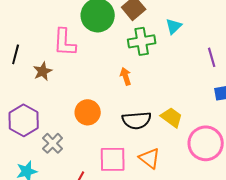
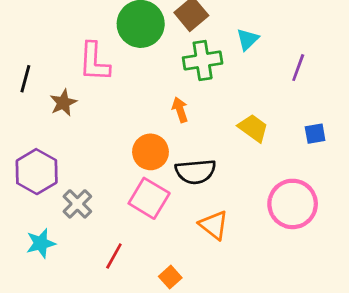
purple line: (212, 57) -> (298, 68), moved, turned 36
orange circle: (88, 112) -> (151, 152), moved
yellow trapezoid: (172, 117) -> (253, 128), moved
pink square: (113, 159) -> (149, 198), moved, turned 32

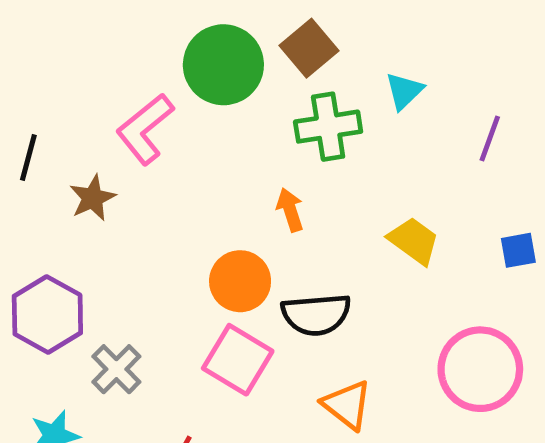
pink L-shape: (94, 62) -> (145, 129), turned 48

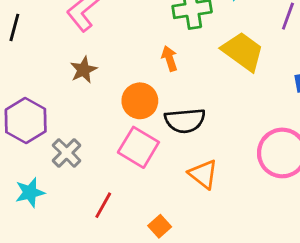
brown star: (93, 198) -> (83, 70), moved
yellow trapezoid: (414, 241) -> (243, 51), moved, size x1.4

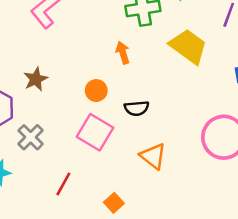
brown star: (83, 70) -> (36, 79), moved
orange circle: (140, 101) -> (96, 91), size x0.7
black semicircle: (185, 121) -> (137, 108), size x0.7

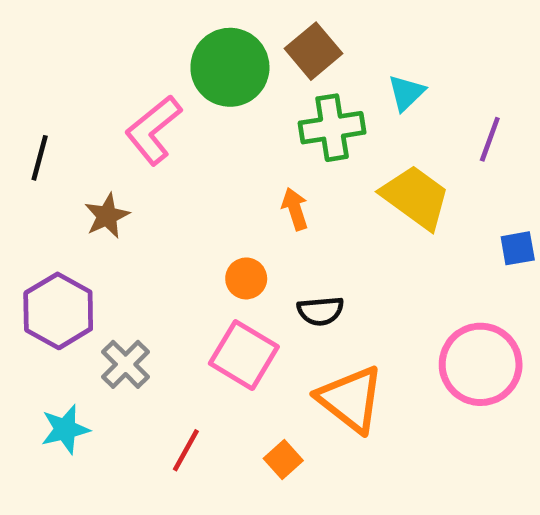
brown star: (36, 79) -> (107, 216), moved
orange triangle: (153, 156) -> (351, 399), size x1.4
orange square: (114, 203) -> (283, 459), moved

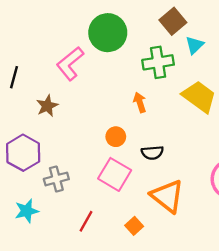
brown square: (313, 51) -> (173, 21), moved
gray cross: (126, 364) -> (56, 179), turned 30

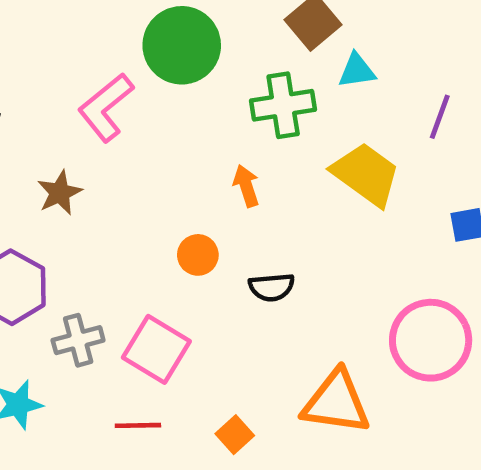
cyan triangle: (195, 45) -> (357, 71), turned 36
pink square: (115, 174) -> (156, 349), moved
orange triangle: (167, 196) -> (336, 402), moved, turned -30
red line: (86, 221) -> (138, 425), turned 60

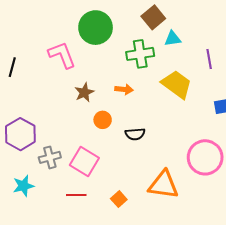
pink L-shape: (106, 107) -> (62, 55), turned 108
purple line: (440, 117) -> (209, 59), turned -30
orange arrow: (246, 186) -> (124, 89), turned 114
brown star: (60, 193) -> (84, 92), moved

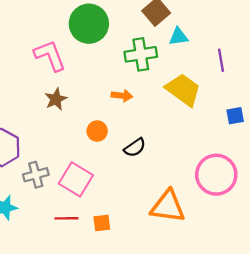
brown star: (84, 92) -> (56, 99), moved
black semicircle: (135, 134) -> (135, 148), turned -30
orange square: (119, 199) -> (102, 223), moved, turned 35

